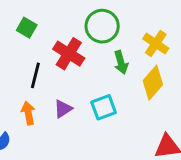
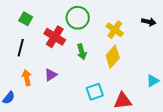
green arrow: (121, 62) -> (82, 52), moved
black line: (35, 75) -> (21, 48), moved
cyan square: (104, 107) -> (95, 92), moved

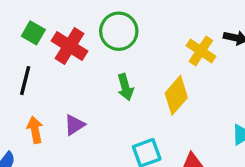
yellow cross: (115, 30) -> (201, 51), moved
red cross: (55, 37) -> (69, 46), moved

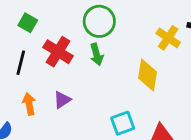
red cross: (69, 46) -> (58, 52), moved
green arrow: (125, 87) -> (97, 54), moved
yellow diamond: (176, 95) -> (147, 75), turned -32

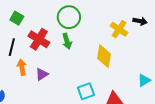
orange arrow: (29, 104) -> (22, 67), moved

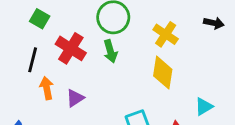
yellow cross: (119, 29) -> (166, 34), moved
cyan triangle: (144, 80) -> (204, 106), moved

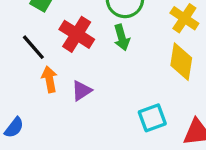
black line: (33, 60) -> (33, 47), turned -55

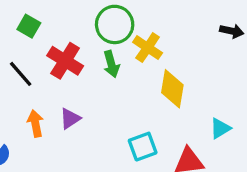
yellow cross: (184, 18) -> (148, 48), moved
orange arrow: (49, 79) -> (35, 123), moved

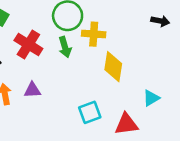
yellow cross: (148, 48) -> (94, 34), turned -30
purple triangle: (70, 118) -> (32, 90), turned 30

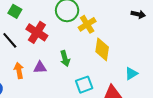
yellow cross: (94, 34) -> (87, 24), turned -36
green arrow: (65, 47) -> (65, 58), moved

